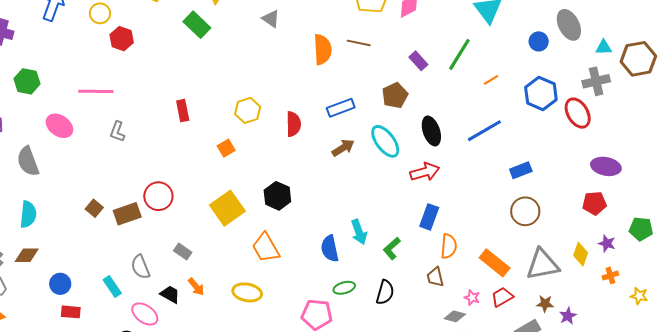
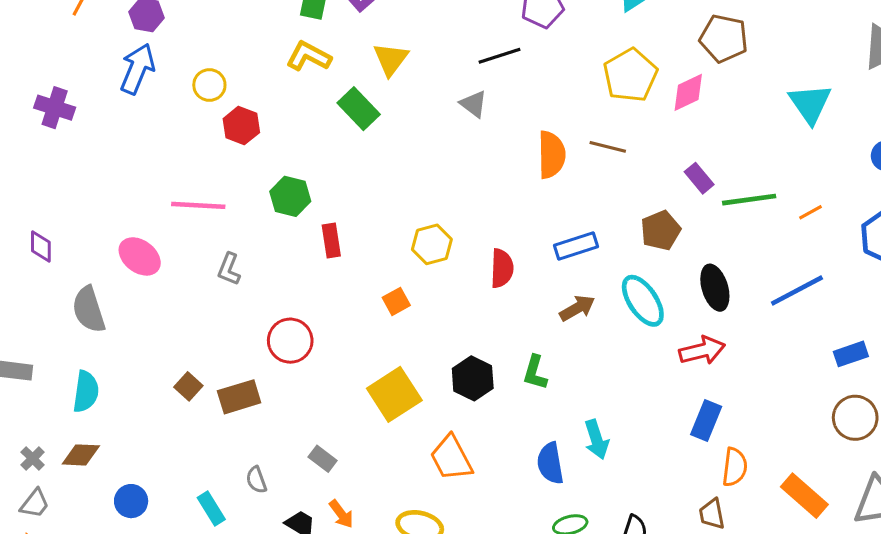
green line: (459, 54) -> (749, 200), moved, turned 48
green hexagon: (27, 81) -> (290, 196), moved
red circle: (158, 196) -> (290, 341), moved
green L-shape: (392, 248) -> (535, 372), moved, turned -35
gray semicircle: (140, 267) -> (256, 480), size x0.7

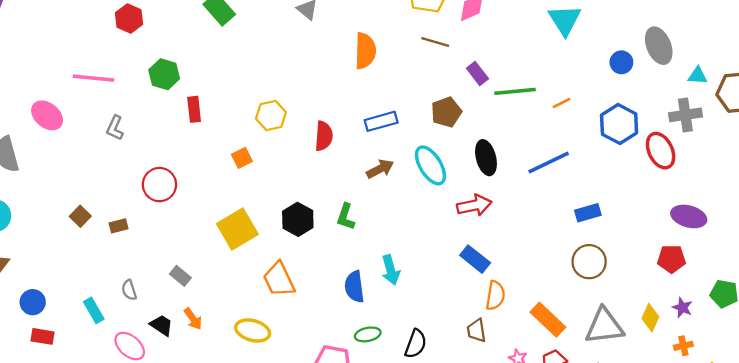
brown line: (608, 147) -> (435, 42), moved
brown rectangle: (239, 397) -> (119, 226), size x0.6
blue rectangle: (706, 421) -> (475, 259), turned -76

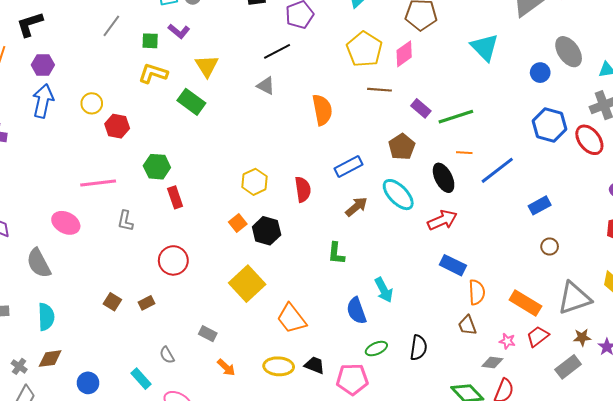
orange line: (562, 103) -> (464, 153), moved, turned 42
red rectangle: (194, 109) -> (175, 197), moved
black hexagon: (298, 219) -> (267, 231), moved
brown circle: (589, 262) -> (550, 247), size x0.6
black trapezoid: (161, 325) -> (315, 365), moved

